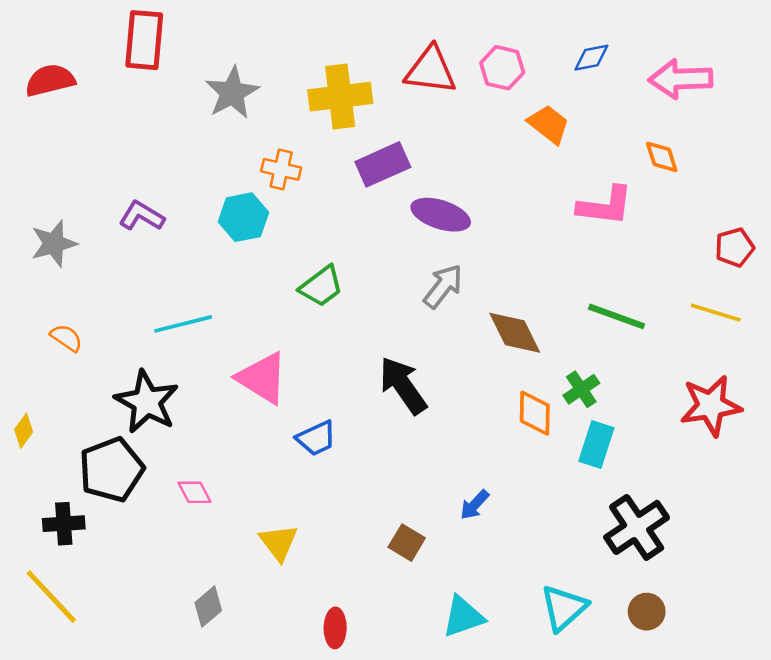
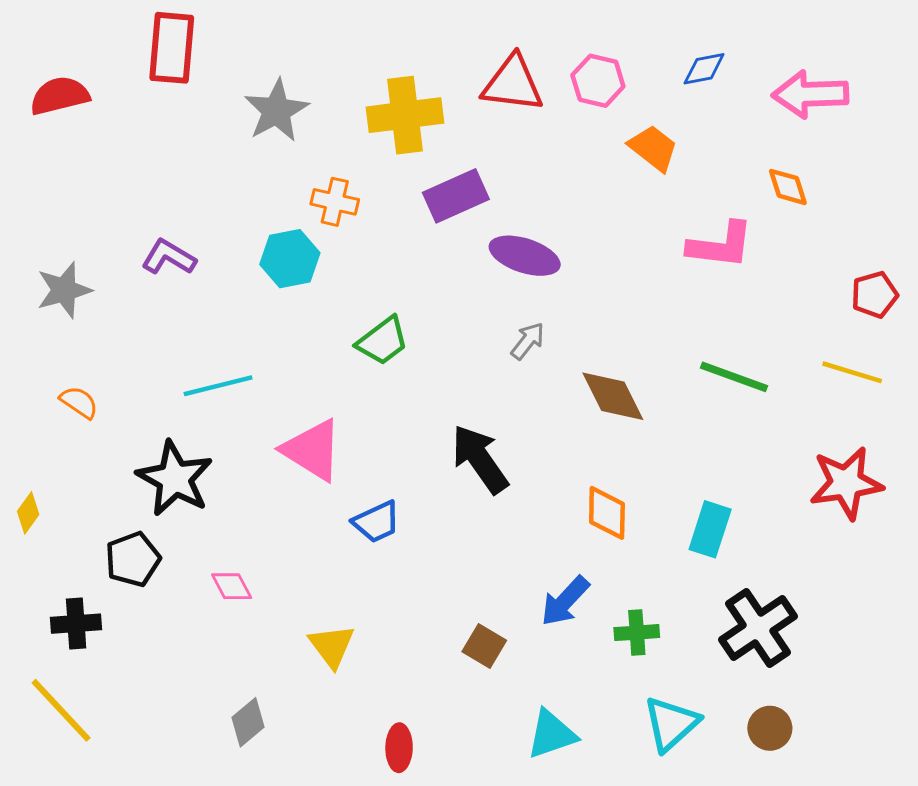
gray arrow: (443, 286) -> (528, 341), size x0.7
green cross: (581, 389) -> (637, 633), moved, turned 30
orange diamond: (535, 413) -> (607, 513), moved
black pentagon: (112, 470) -> (133, 559), size x0.7
blue arrow: (475, 505) -> (565, 601), size x1.4

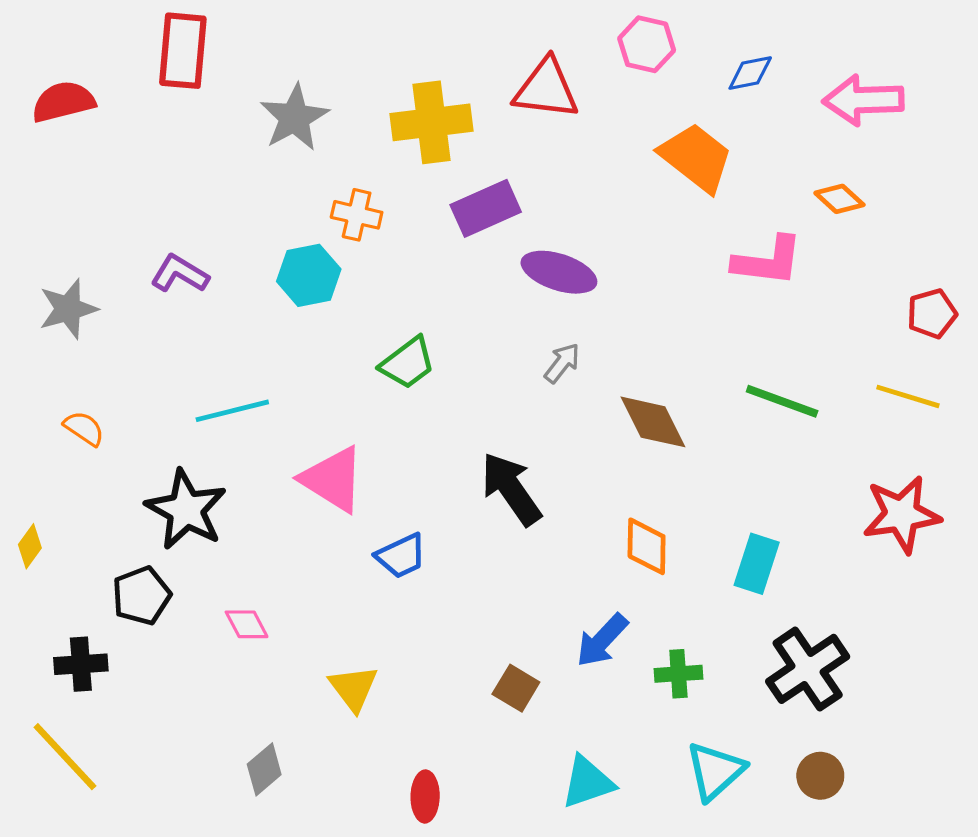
pink hexagon: (598, 81) -> (647, 44), moved
orange trapezoid: (653, 148) -> (696, 157), size x1.4
orange diamond: (788, 187) -> (839, 199), turned -30

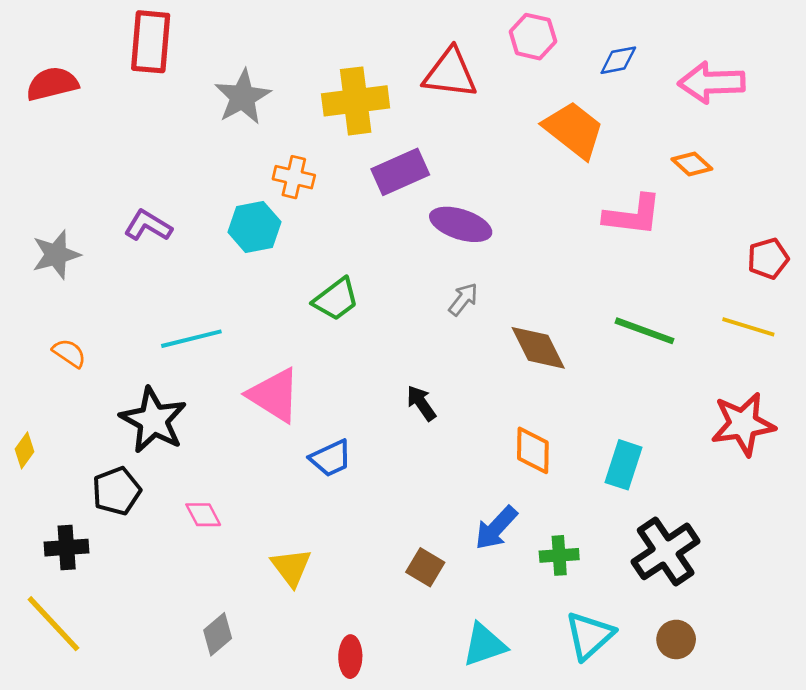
black arrow: (511, 489) -> (421, 403), size x0.6

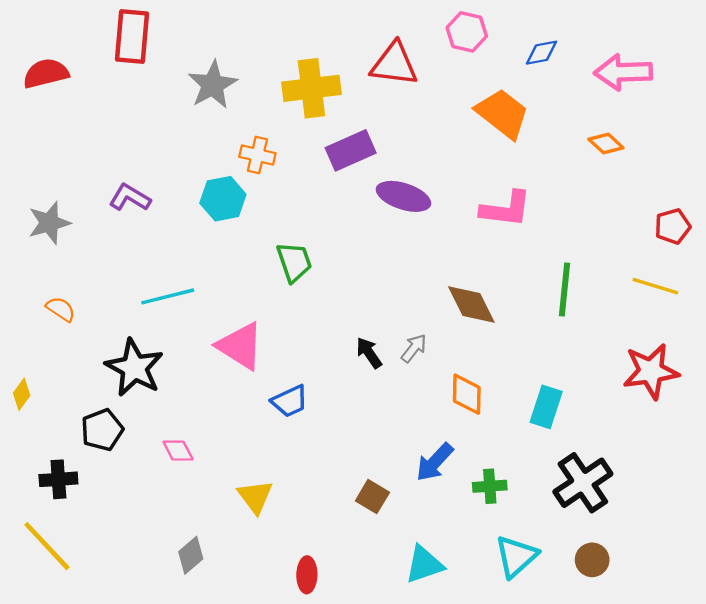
pink L-shape: (633, 215) -> (506, 209), moved
green trapezoid: (336, 299) -> (294, 262), turned -72
gray arrow: (463, 299) -> (414, 348), moved
green line: (645, 331) -> (565, 290), turned 76

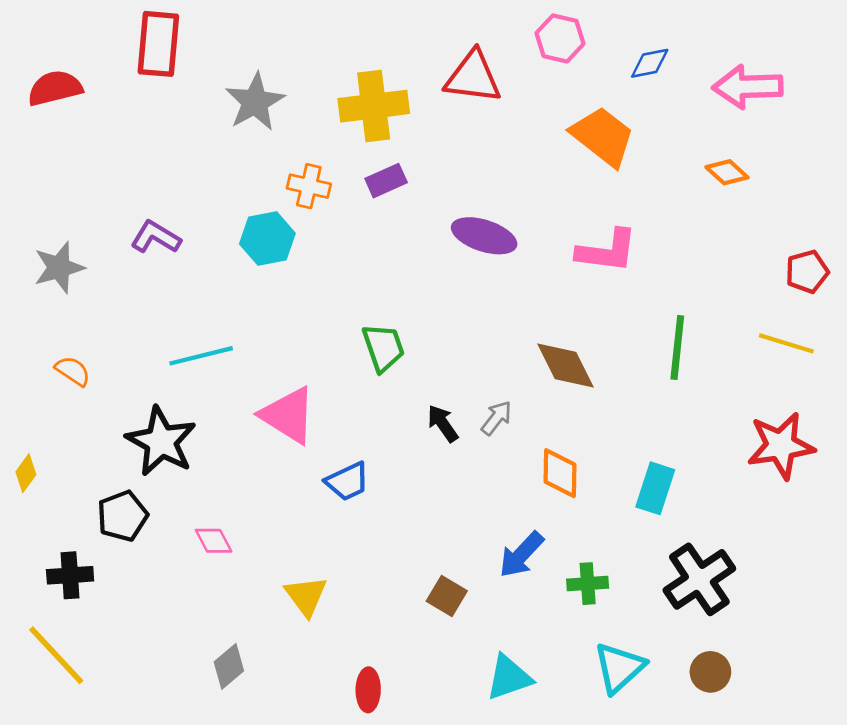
purple rectangle: (351, 150) -> (386, 181), moved, size x0.7
green trapezoid: (294, 262) -> (383, 348), moved

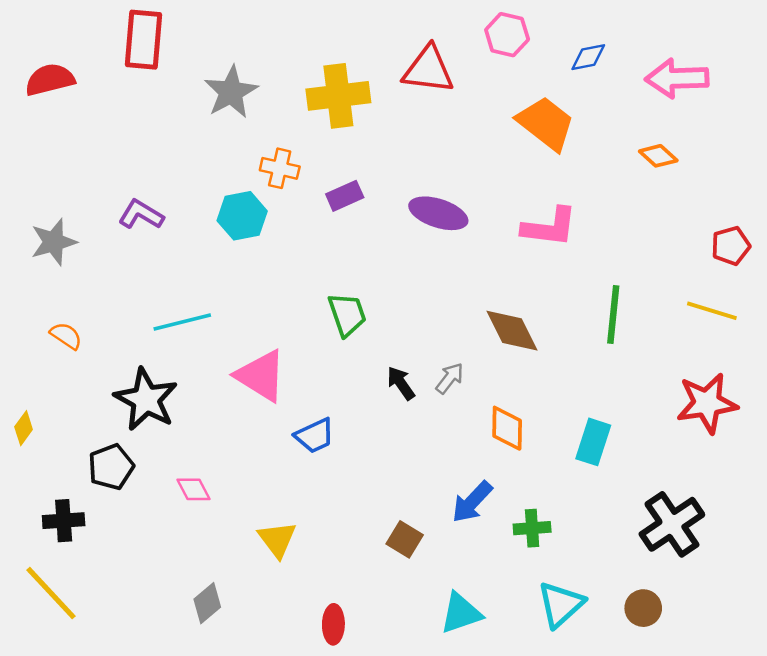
purple rectangle: (386, 181) -> (345, 196), moved
black cross: (699, 579) -> (672, 524), moved

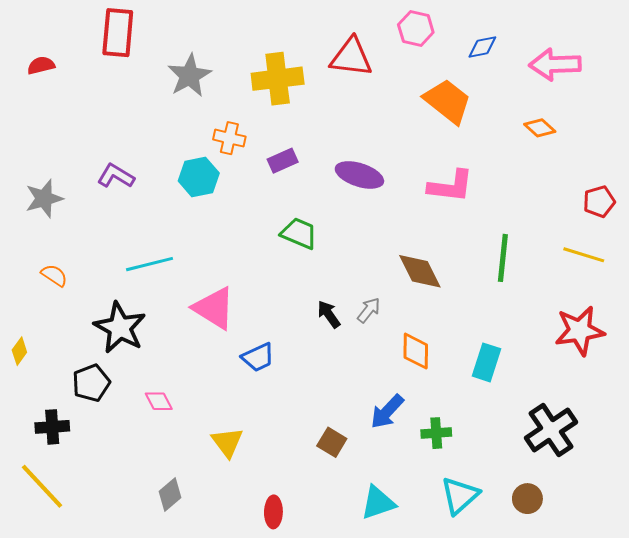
red semicircle: (50, 80) -> (41, 65), size x0.7
green trapezoid: (347, 314) -> (299, 233), moved, turned -48

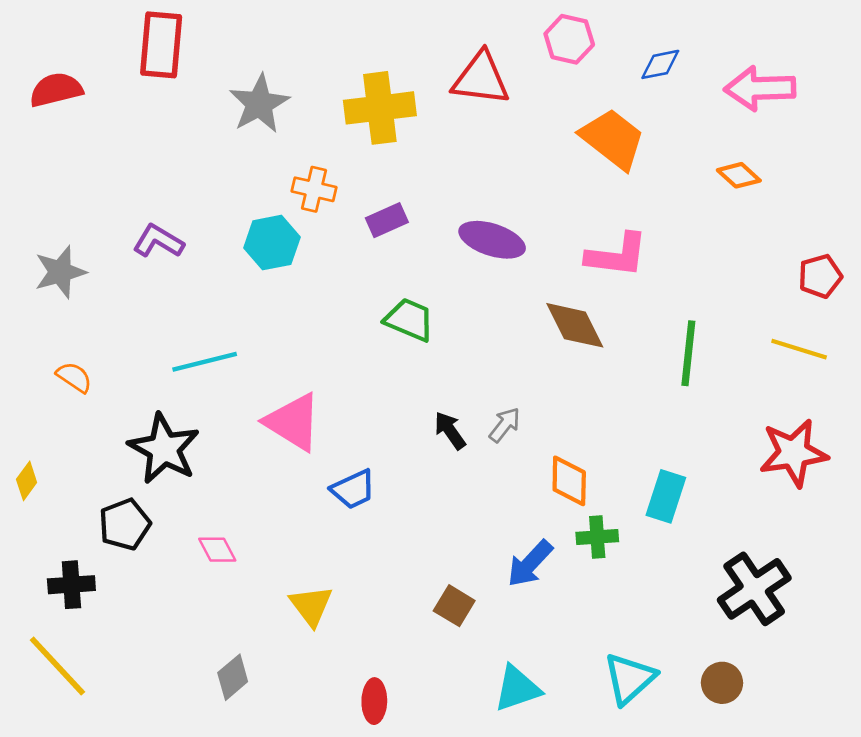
red semicircle: (41, 65) -> (56, 90), size x1.4
brown diamond: (420, 271) -> (575, 325), moved
green cross: (436, 433) -> (597, 537), moved

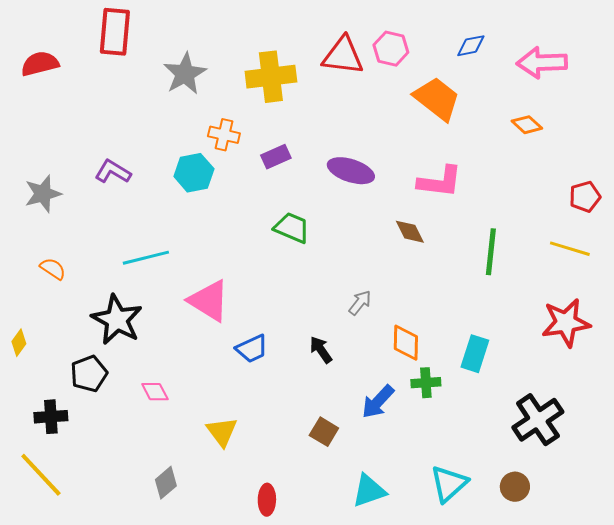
pink hexagon: (569, 39) -> (391, 49), moved
brown diamond: (575, 325) -> (410, 232), size x0.7
black arrow: (450, 430) -> (321, 350), moved

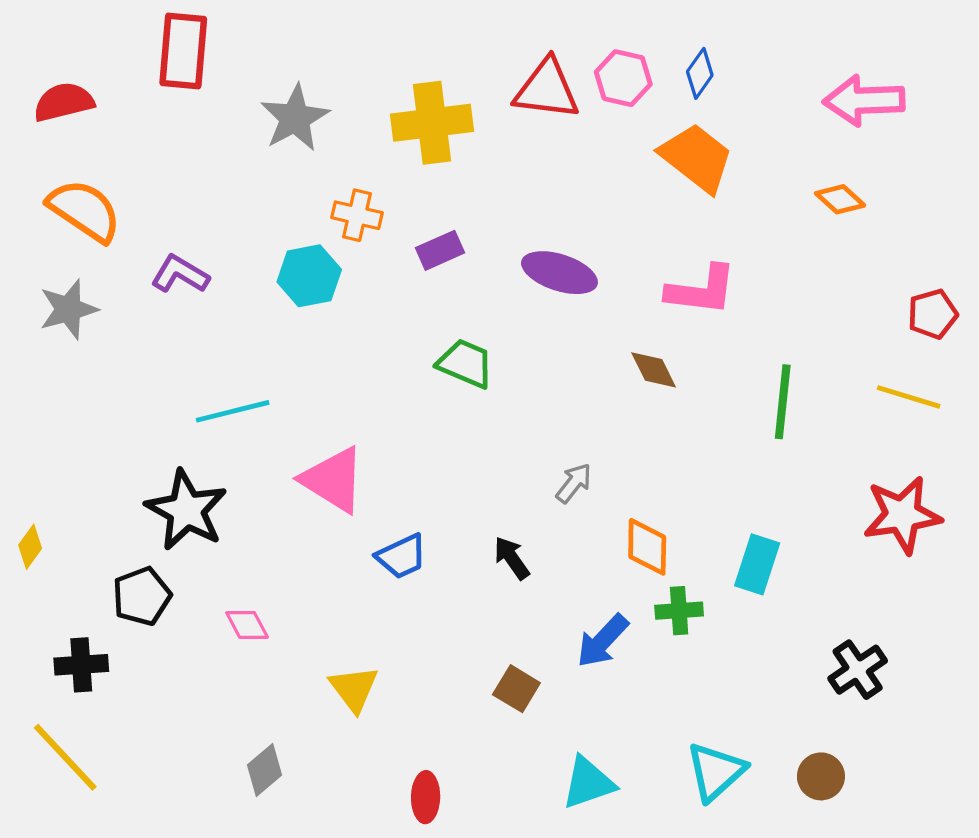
blue diamond: (471, 46) -> (700, 73), moved, turned -44
orange semicircle: (53, 269) -> (84, 210), moved, size x1.8
black cross: (538, 420) -> (858, 670), size x0.7

